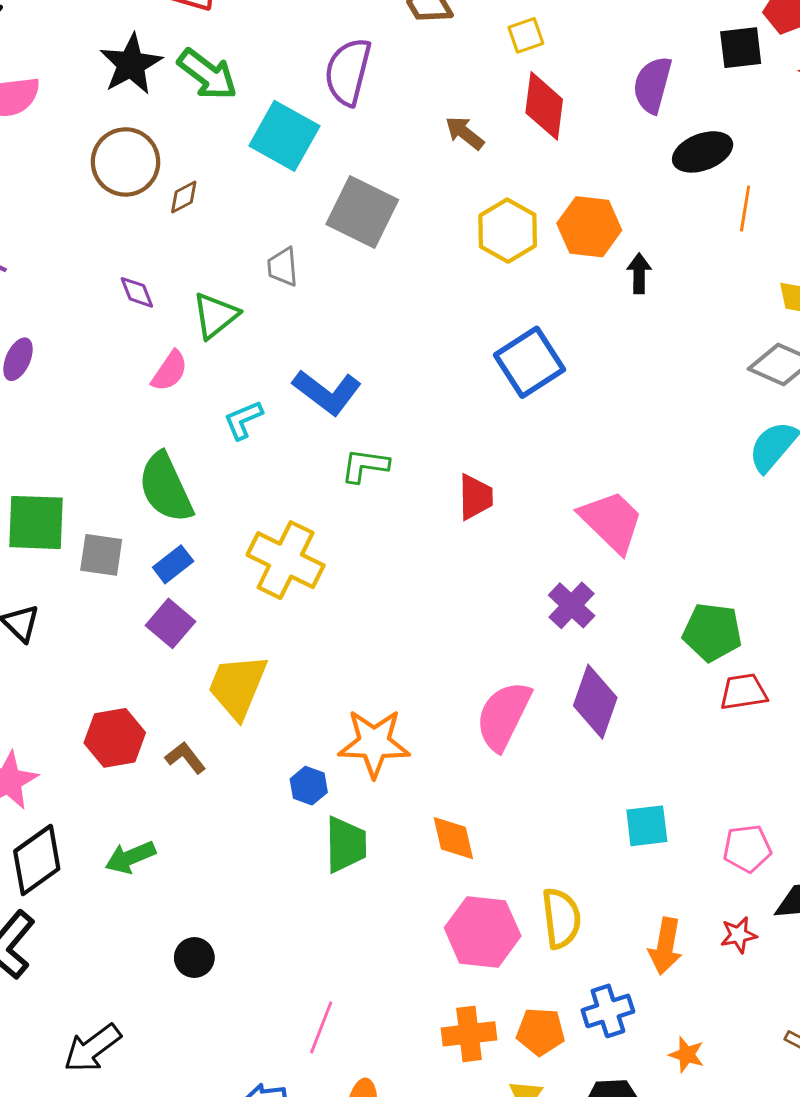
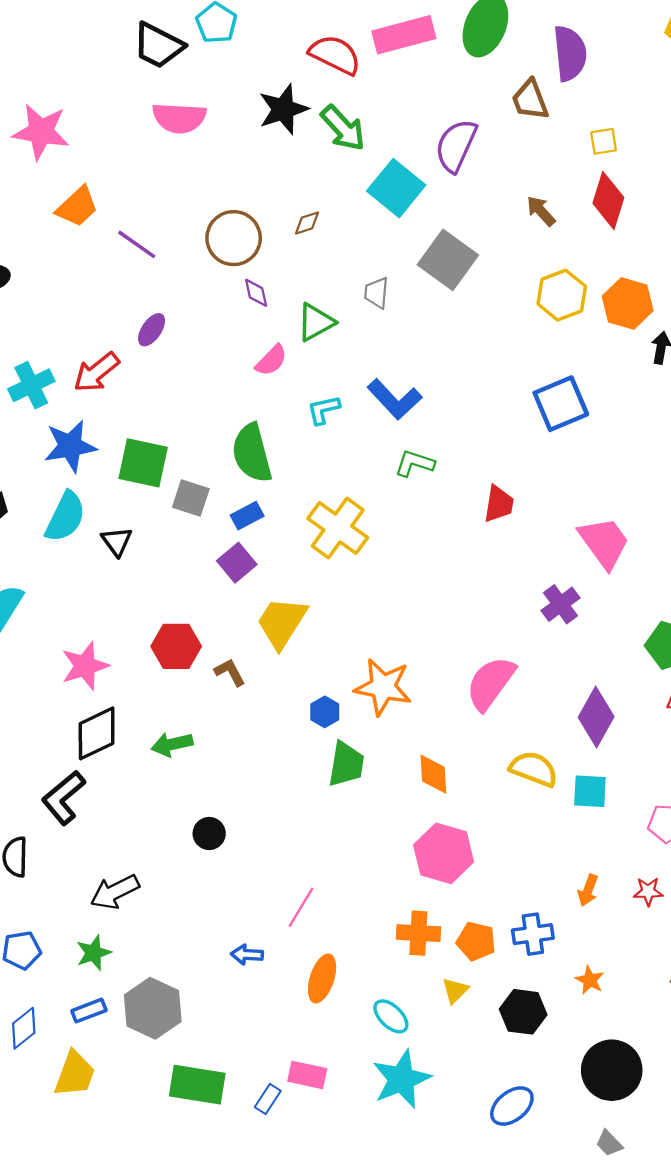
brown circle: (125, 162) -> (234, 238), moved
purple diamond: (595, 702) -> (596, 717), moved
yellow semicircle: (561, 918) -> (534, 769), moved, turned -72
orange arrow: (665, 946) -> (588, 890), size x0.7

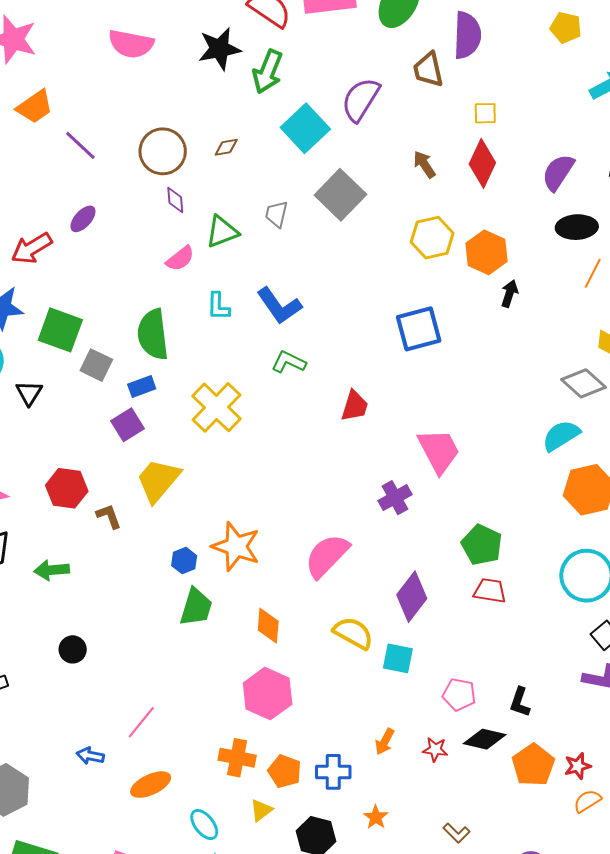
green arrow: (343, 128) -> (268, 72), turned 57
cyan L-shape: (323, 410) -> (218, 306), turned -84
orange ellipse: (322, 978) -> (151, 785), turned 39

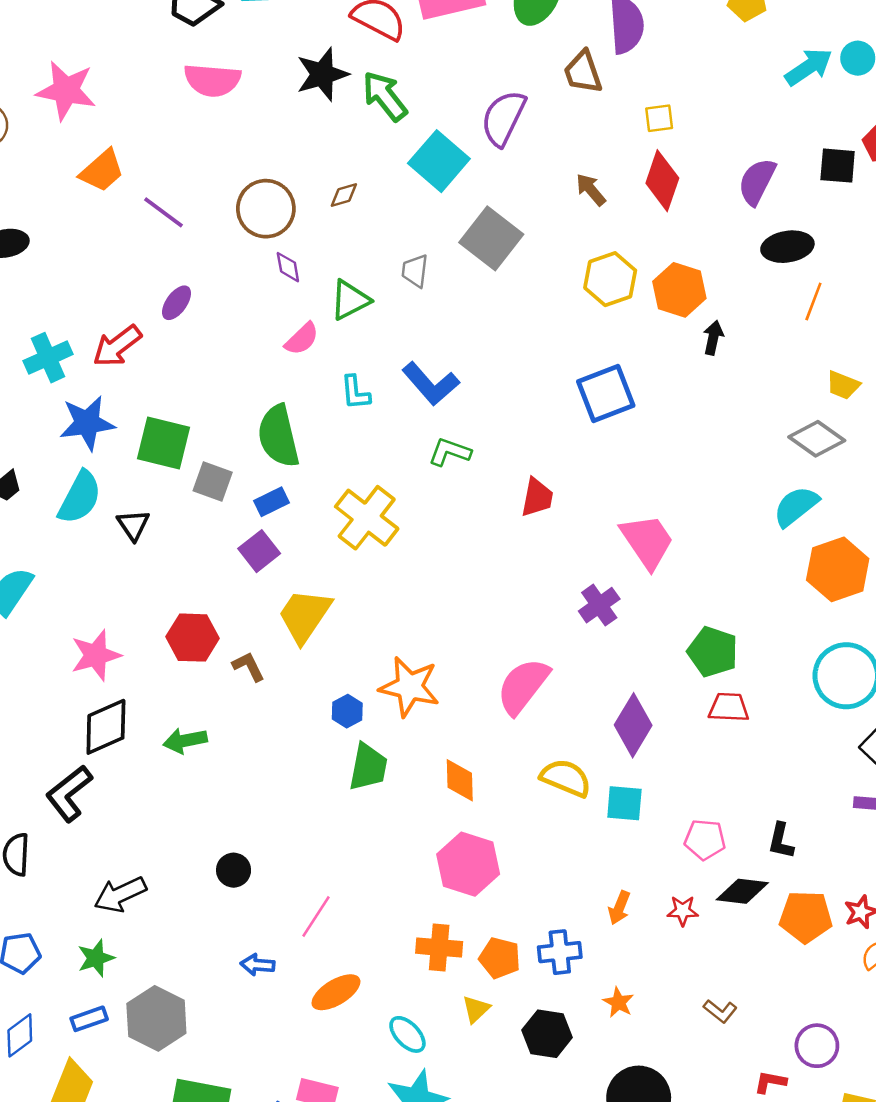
green arrow: (268, 72) -> (385, 96), turned 126
black circle: (73, 649) -> (234, 870), moved
orange pentagon: (533, 765) -> (806, 917), turned -30

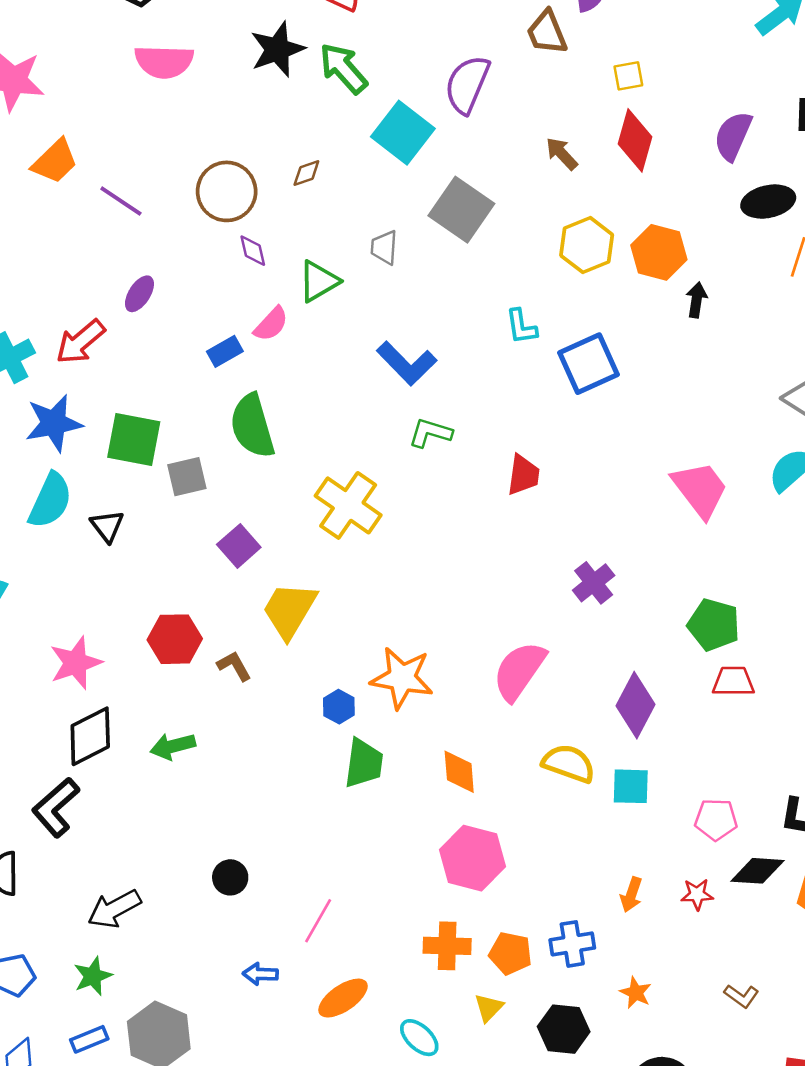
cyan L-shape: (355, 393) -> (521, 327), moved
gray square: (213, 481) -> (187, 477), turned -30
blue rectangle: (271, 502) -> (225, 351), moved
pink trapezoid: (647, 541) -> (700, 489), moved

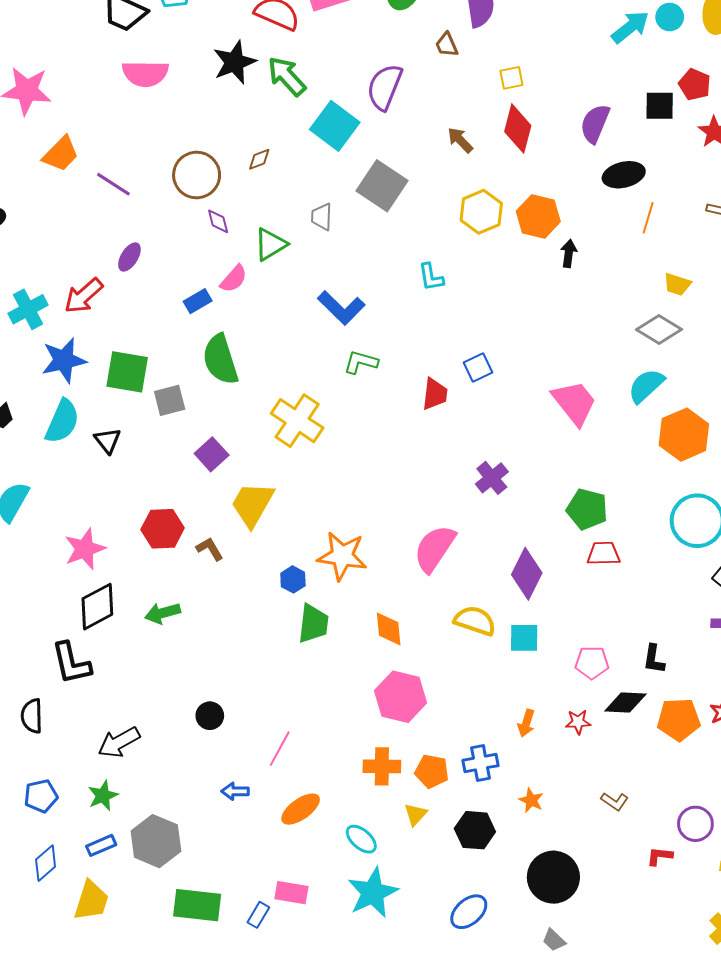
brown trapezoid: (547, 32) -> (447, 45), size x0.7
blue square: (589, 364) -> (478, 367), moved, size x0.6
black L-shape: (56, 807) -> (71, 663), turned -60

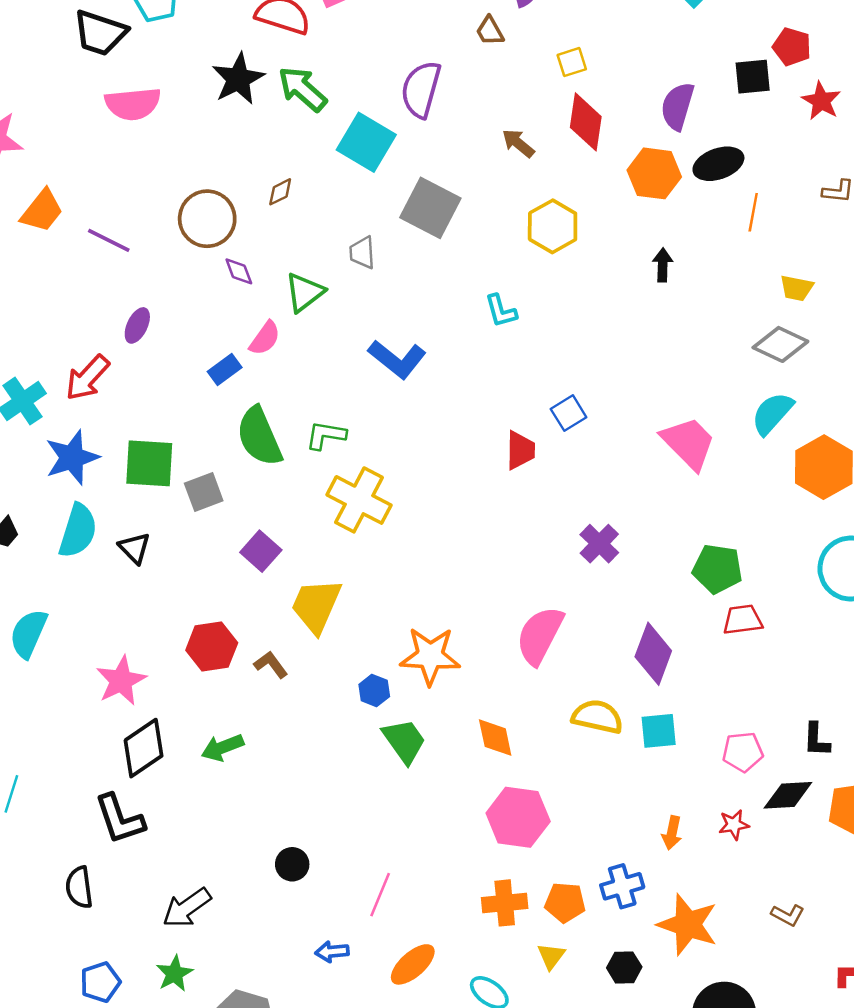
orange hexagon: (538, 216) -> (654, 173), moved
green L-shape: (361, 362) -> (326, 435), moved
green trapezoid: (313, 624) -> (404, 741), turned -36
orange star: (531, 800) -> (688, 925), size x2.0
black hexagon: (475, 830) -> (624, 967), size x0.7

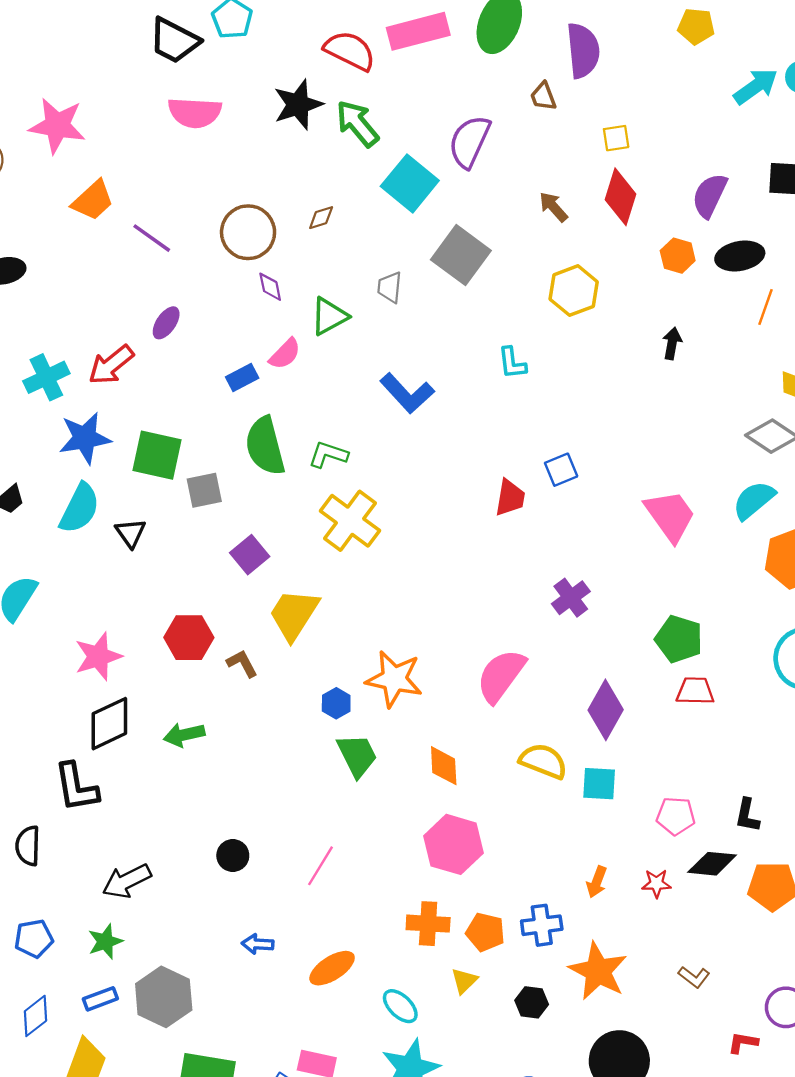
orange hexagon: (654, 173) -> (678, 256), size x0.7
pink line: (380, 895) -> (320, 866), moved

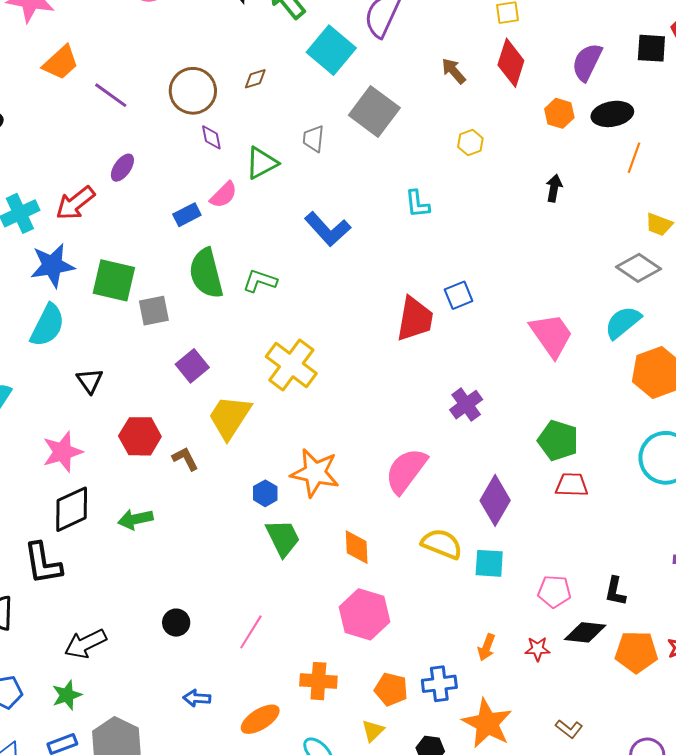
yellow hexagon: (574, 291) -> (470, 143), size x0.6
red trapezoid: (510, 498) -> (415, 319), size x1.4
yellow cross: (350, 521) -> (291, 365), moved
black triangle: (130, 533) -> (90, 381), moved
orange cross: (428, 924) -> (318, 681), moved

